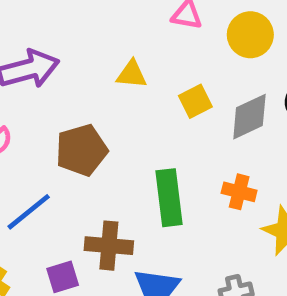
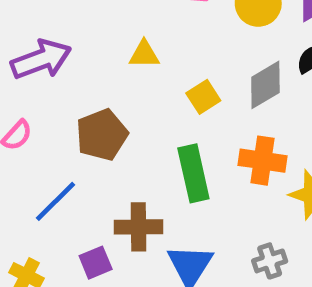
yellow square: (195, 101) -> (203, 97), moved
orange cross: (239, 192) -> (263, 161), size x1.4

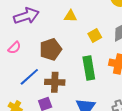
brown cross: (138, 227) -> (55, 82), moved

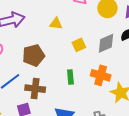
green rectangle: (89, 68) -> (70, 77), size x0.6

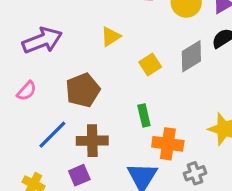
yellow triangle: (56, 24) -> (111, 37), turned -32
orange cross: (101, 75) -> (168, 144), moved

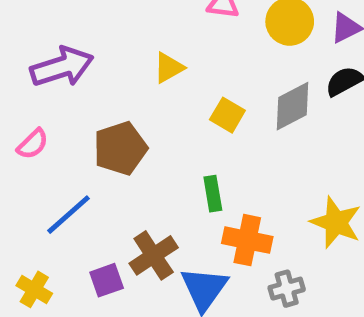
yellow square: (150, 65) -> (227, 115), turned -30
brown cross: (92, 141) -> (154, 255), moved, turned -36

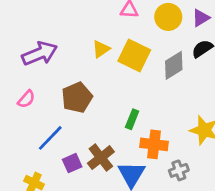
yellow square: (227, 115) -> (134, 56), moved, size x1.6
green rectangle: (213, 194) -> (132, 119), turned 36
purple square: (107, 280) -> (72, 163), moved

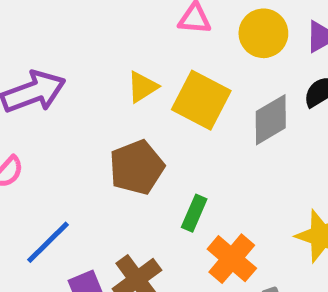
brown pentagon: (77, 98) -> (137, 167), moved
orange cross: (154, 144) -> (232, 259), turned 32

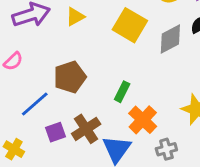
yellow triangle: (142, 87) -> (75, 17), moved
brown pentagon: (137, 167) -> (70, 77), moved

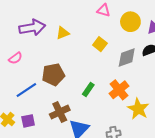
yellow square: (130, 25) -> (100, 44), size x0.6
orange cross: (143, 120) -> (119, 90), moved
purple square: (55, 132) -> (28, 121), moved

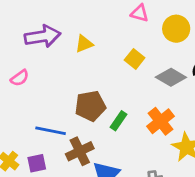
gray diamond: (127, 57) -> (171, 77), turned 50
brown pentagon: (53, 74) -> (90, 106), moved
blue line: (26, 90) -> (51, 131), moved, turned 45

